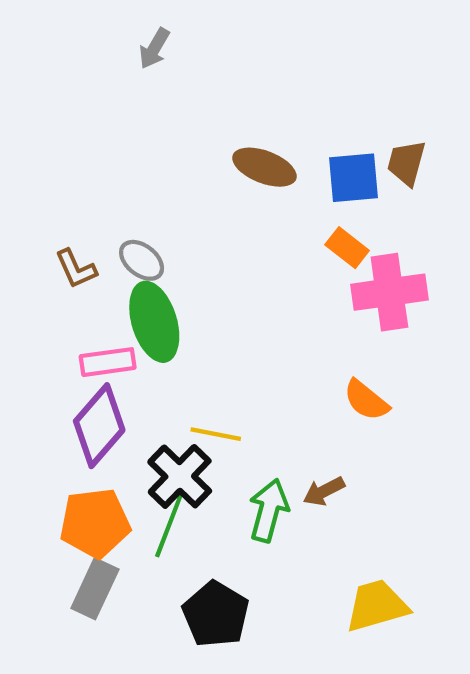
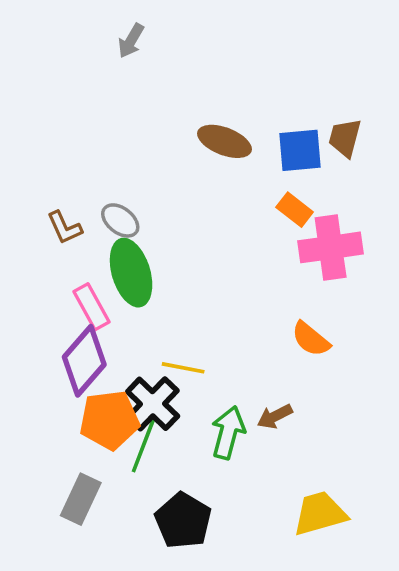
pink rectangle: (108, 362) -> (91, 307), turned 69
orange pentagon: (95, 523) -> (109, 420), moved

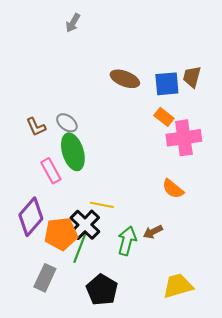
purple diamond: (84, 361) -> (31, 217), moved

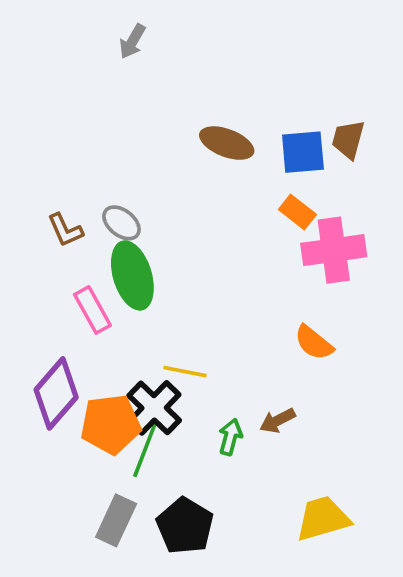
green arrow: (127, 241) -> (230, 437), size x0.7
gray rectangle: (45, 278) -> (116, 520), moved

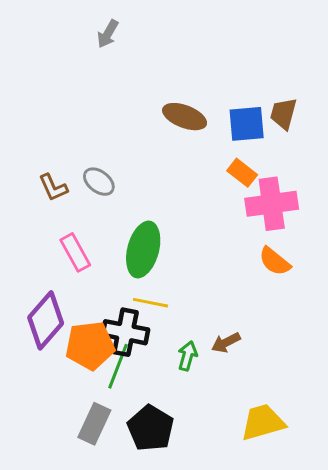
green ellipse: (132, 275) -> (143, 250), moved, turned 32
orange semicircle: (314, 343) -> (275, 261), moved
black cross: (154, 408) -> (125, 332), turned -33

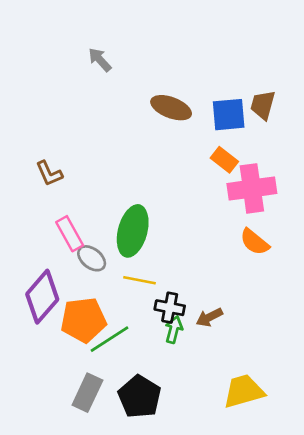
gray arrow: (108, 34) -> (100, 60), moved, turned 108
gray ellipse: (99, 182) -> (92, 258), moved
black cross: (125, 332) -> (170, 308), moved, size x0.7
green line: (118, 366) -> (109, 339), turned 36

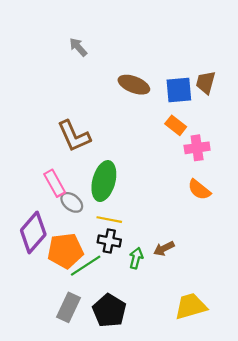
brown L-shape: (49, 173) -> (74, 136), moved, size x1.6
pink cross: (252, 188) -> (197, 148), size x0.7
black cross: (170, 308) -> (109, 241), moved

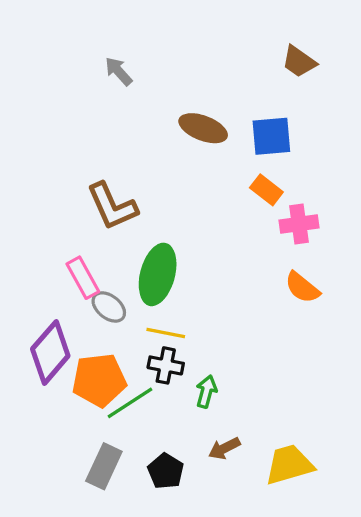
brown trapezoid: (206, 82) -> (299, 62), moved, turned -70
brown arrow: (164, 248) -> (224, 448), moved
black pentagon: (109, 311) -> (166, 471), size x0.7

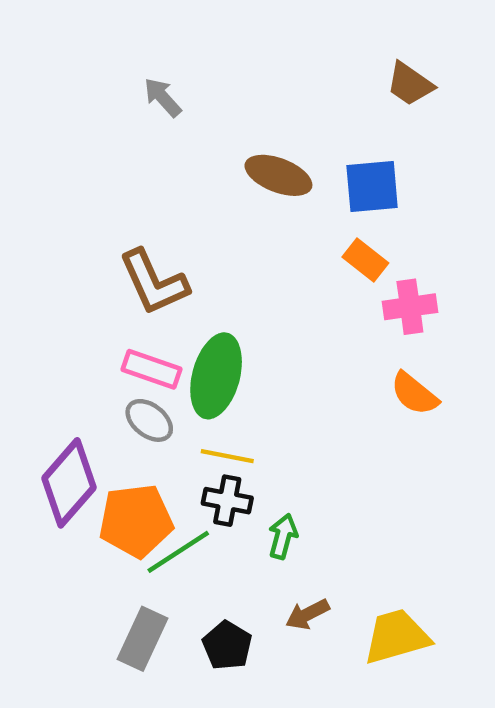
pink rectangle: (83, 278) -> (151, 369), moved, turned -42

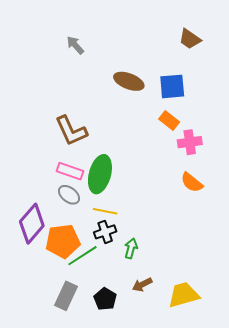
black cross: (227, 501) -> (105, 232), turned -30

